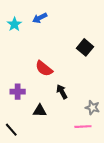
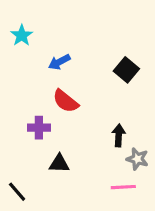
blue arrow: (40, 18) -> (59, 62), moved
purple cross: (18, 92) -> (39, 128), moved
black arrow: (62, 92) -> (119, 135), moved, turned 32

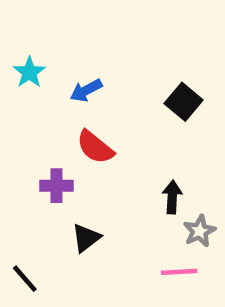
cyan star: (22, 35) -> (29, 72), moved
gray star: (137, 159) -> (199, 231), turned 30
black triangle: (59, 164) -> (86, 238), turned -40

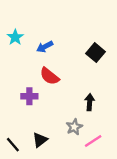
gray star: (199, 231) -> (74, 127), moved
black triangle: (86, 238) -> (40, 140), moved
pink line: (179, 272) -> (93, 141), turned -30

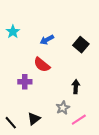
blue arrow: (45, 47) -> (47, 40), moved

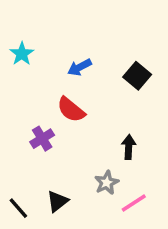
purple cross: (25, 82) -> (42, 139), turned -32

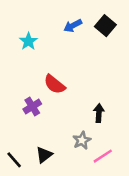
cyan star: (22, 54) -> (28, 41), moved
blue arrow: (79, 67) -> (73, 26), moved
black square: (137, 76) -> (105, 26), moved

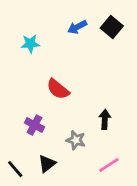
cyan star: (28, 41) -> (30, 44), turned 30
purple cross: (32, 106) -> (34, 125), moved, turned -30
gray star: (82, 140) -> (76, 140), moved, turned -30

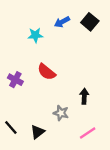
cyan star: (30, 44) -> (35, 35), moved
purple cross: (34, 125) -> (15, 80), moved
black line: (15, 169) -> (11, 127), moved

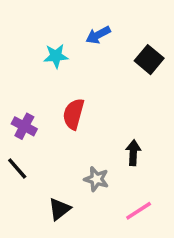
black square: (90, 22) -> (149, 60), moved
red semicircle: (46, 72) -> (74, 114), turned 66
black line: (11, 127) -> (17, 169), moved

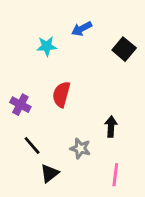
black line: (17, 169) -> (32, 146), moved
pink line: (139, 211) -> (115, 175), turned -50

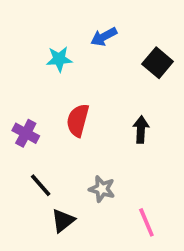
black arrow: (111, 127) -> (141, 130), moved
pink line: (115, 175) -> (146, 222), turned -30

